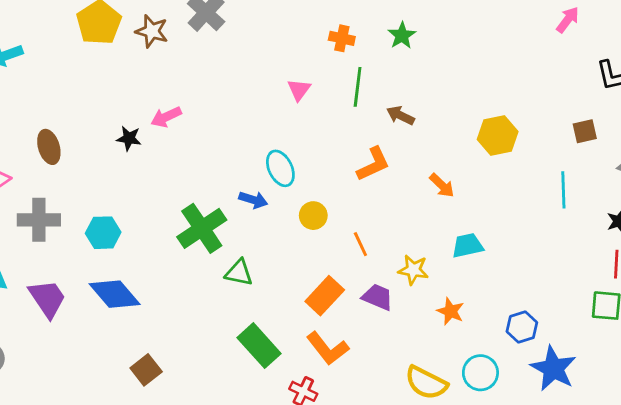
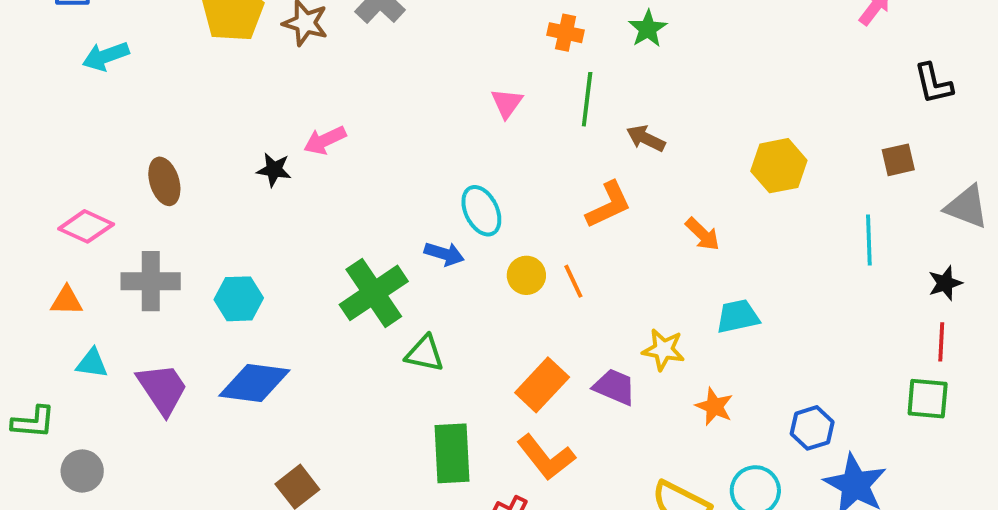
orange line: (360, 244) -> (573, 281), moved
blue diamond: (115, 294) -> (254, 383), turned -42
green rectangle: (259, 346) -> (452, 453), turned 39

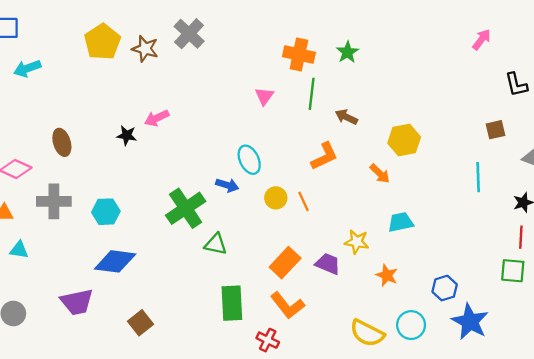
orange cross: (566, 33) -> (299, 55), size x1.5
yellow hexagon: (779, 166) -> (404, 140), moved
purple trapezoid: (162, 389) -> (77, 302), moved, turned 112

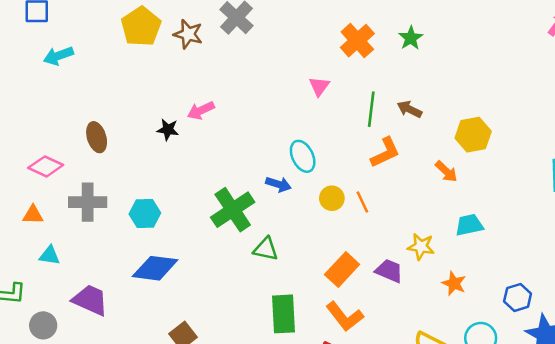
orange cross: (299, 55) -> (357, 41), turned 36
green line: (312, 94) -> (371, 109), moved
purple trapezoid: (77, 302) -> (90, 300), moved, turned -144

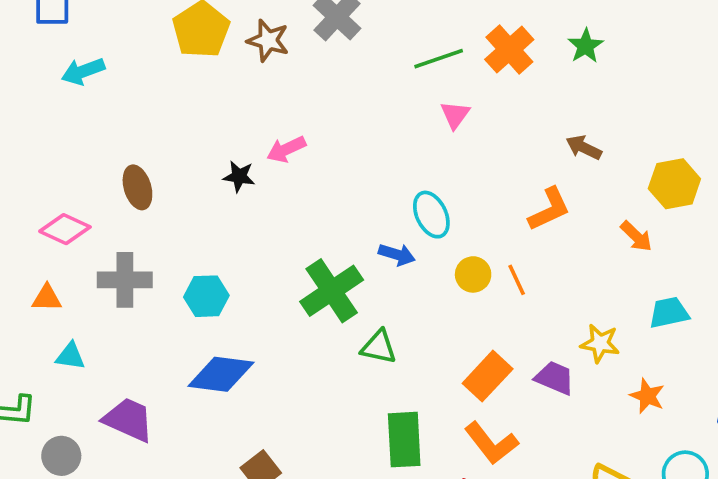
green line: (371, 109) -> (439, 59), moved, turned 64

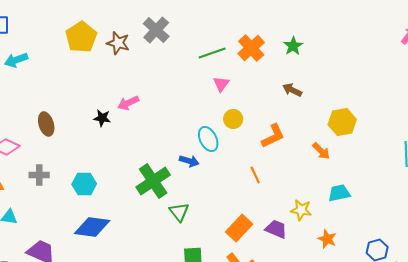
brown arrow: (584, 147) -> (292, 90), moved
yellow circle: (473, 274) -> (233, 119), moved
gray cross: (125, 280) -> (39, 175), size x0.7
green triangle: (379, 347) -> (179, 212), turned 40

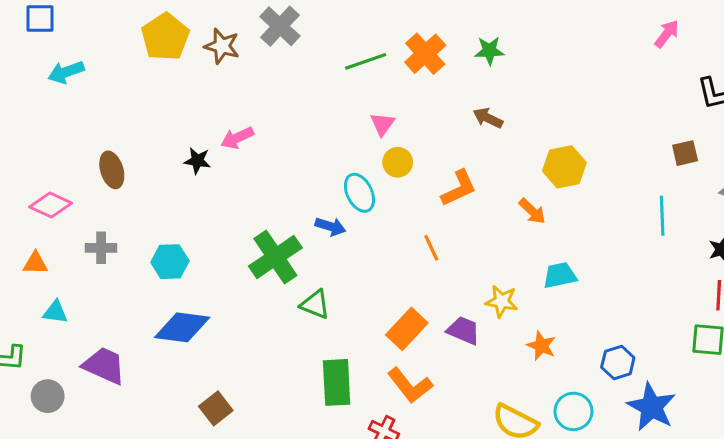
green star: (293, 46) -> (489, 51), turned 30
pink triangle: (221, 84) -> (382, 124), moved
green triangle: (179, 212) -> (315, 304), turned -30

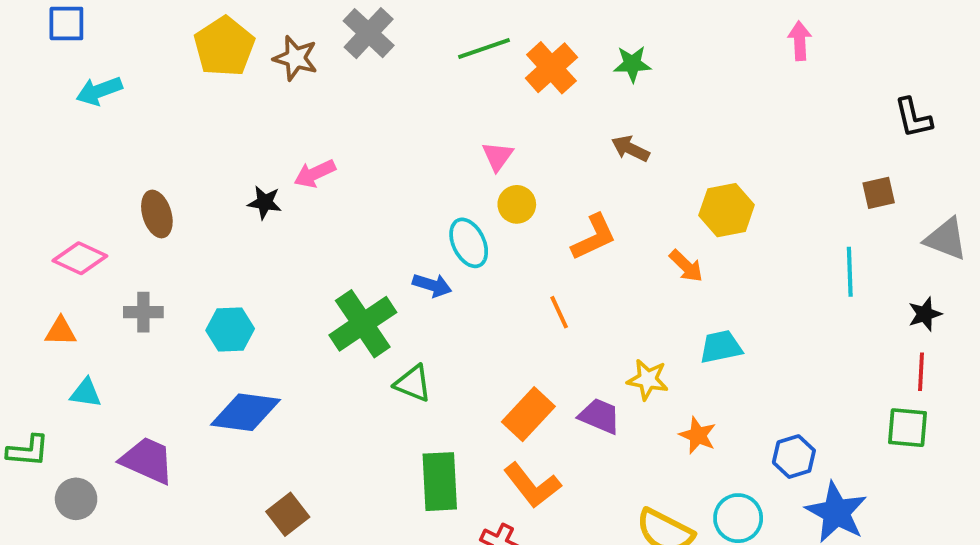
pink arrow: (667, 34) -> (800, 41), moved, turned -40
green line: (366, 61) -> (484, 48), moved

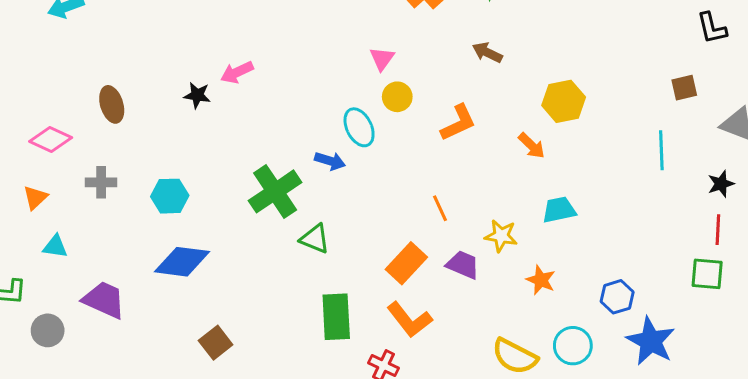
orange line: (559, 312) -> (440, 208), moved
orange triangle: (61, 331) -> (35, 198), turned -44

